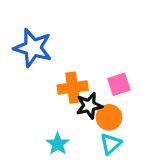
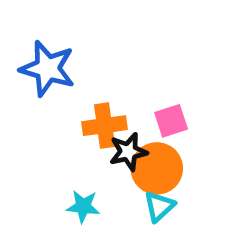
orange circle: (109, 117) -> (157, 168), size x1.4
cyan star: (58, 144) -> (83, 206), turned -30

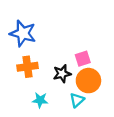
orange cross: (105, 126) -> (27, 67), moved
orange circle: (157, 168) -> (88, 81), moved

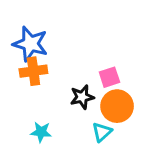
orange cross: (27, 67) -> (33, 71), moved
cyan star: (40, 100) -> (41, 132), moved

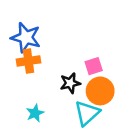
cyan star: (41, 132) -> (35, 113), turned -30
cyan triangle: (102, 132) -> (87, 113), size x1.5

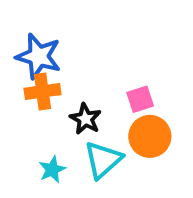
black star: (70, 83) -> (85, 119), moved, turned -30
cyan triangle: (87, 113) -> (103, 160), moved

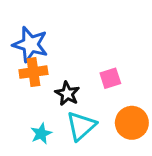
orange circle: (150, 136) -> (132, 123), moved

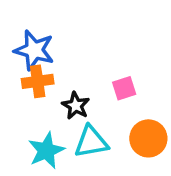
cyan triangle: (81, 126) -> (91, 142), turned 32
cyan star: (41, 134) -> (46, 151), size x1.5

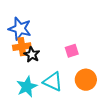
black star: (76, 106) -> (32, 55), moved
cyan triangle: (91, 142) -> (53, 82), turned 35

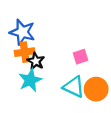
cyan triangle: (53, 82) -> (74, 87), moved
cyan star: (27, 87) -> (30, 80), moved

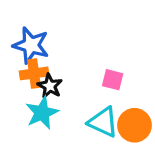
pink square: (80, 57) -> (113, 80), turned 32

